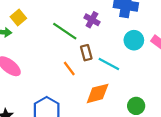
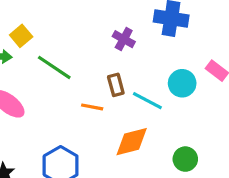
green line: (65, 31) -> (54, 67), moved
cyan circle: (134, 40) -> (182, 83), moved
orange line: (69, 69) -> (92, 107), turned -42

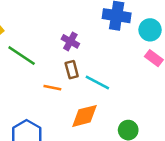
purple cross: (124, 39) -> (70, 41), moved
cyan circle: (182, 83) -> (150, 30), moved

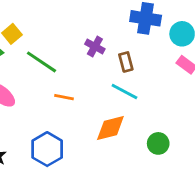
brown rectangle: (72, 70) -> (126, 62), moved
orange line: (52, 88) -> (64, 97), moved

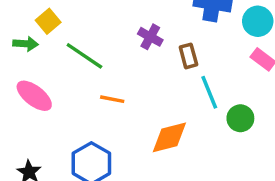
cyan line: (124, 91) -> (209, 92), moved, turned 40
green circle: (158, 143) -> (240, 118), moved

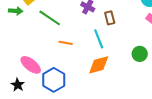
cyan line: (209, 92) -> (99, 39), moved
pink ellipse: (34, 96) -> (31, 65), moved

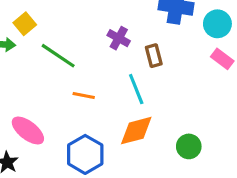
green circle: (140, 54) -> (189, 146), moved
blue hexagon: (54, 80) -> (85, 154), moved

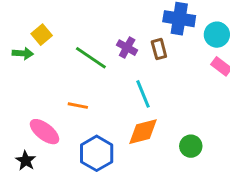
green line: (58, 56) -> (91, 58), moved
brown rectangle: (154, 56) -> (159, 49), moved
orange line: (84, 95) -> (78, 106), moved

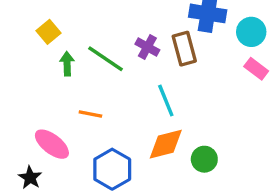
brown rectangle: (159, 49) -> (184, 49), size x1.4
green arrow: (23, 53) -> (67, 64), moved, turned -96
green circle: (191, 146) -> (204, 159), moved

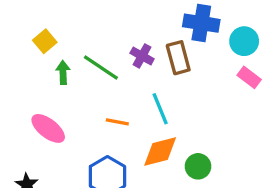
orange line: (90, 114) -> (117, 122), moved
pink ellipse: (52, 144) -> (48, 128), moved

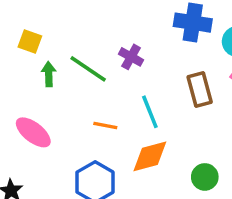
yellow square: (45, 41) -> (30, 41), turned -30
brown rectangle: (178, 58) -> (200, 89), moved
green circle: (198, 166) -> (205, 177), moved

